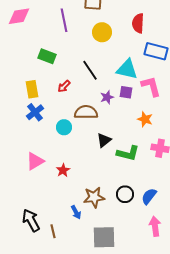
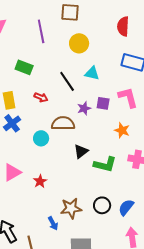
red semicircle: (138, 23) -> (123, 26), moved
cyan triangle: (127, 69) -> (92, 73), moved, size x0.7
red arrow: (64, 86) -> (41, 97), turned -112

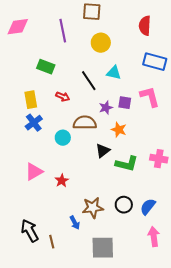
orange star: (122, 130) -> (119, 130), moved

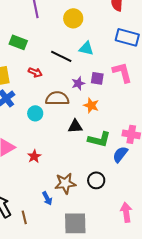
black line: (89, 81) -> (61, 56), turned -30
black triangle: (103, 151) -> (75, 126), turned 35
blue semicircle: (148, 207) -> (120, 154), moved

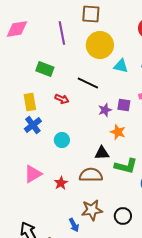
yellow circle: (73, 18) -> (100, 45), size x1.4
cyan triangle: (86, 48) -> (121, 66), moved
brown semicircle: (57, 98) -> (91, 175), moved
black circle: (96, 180) -> (123, 216), moved

